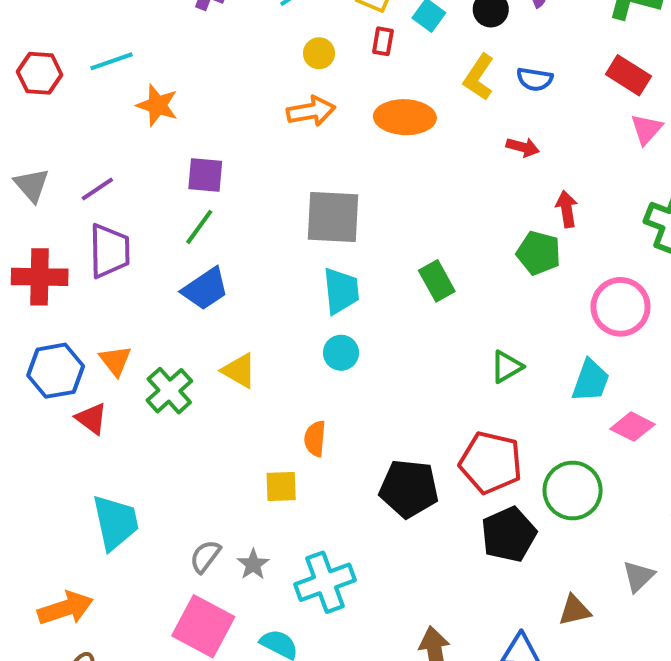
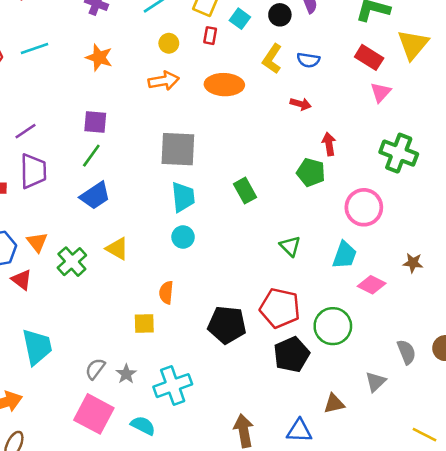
orange star: (157, 105) -> (99, 57), moved
green triangle: (507, 367) -> (290, 246), turned -45

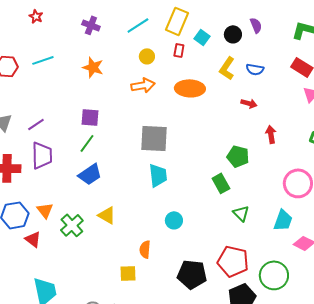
green pentagon: (311, 172) -> (238, 156), moved
green rectangle: (245, 191) -> (221, 183), moved
cyan circle: (183, 237) -> (174, 220), moved

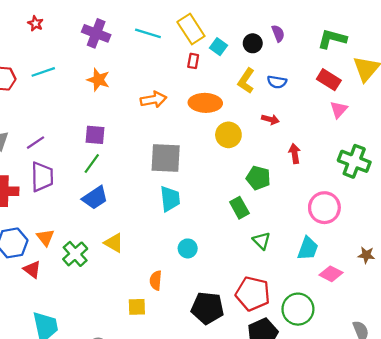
yellow rectangle: (177, 21) -> (191, 29), turned -56
purple cross: (91, 25) -> (96, 33), size x1.4
cyan line: (138, 25) -> (148, 33), turned 50
yellow circle: (147, 56) -> (228, 135), moved, size x1.5

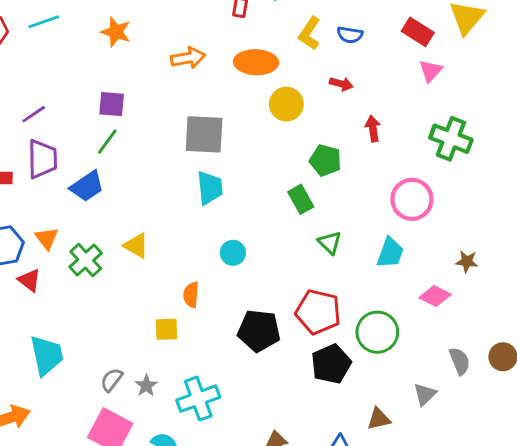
blue trapezoid: (95, 198) -> (87, 186), moved
pink diamond: (331, 274) -> (435, 296), moved

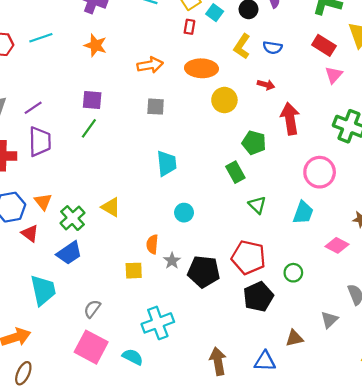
red arrow: (373, 129) -> (290, 119), size x1.6
gray square: (204, 134) -> (156, 107), moved, size x0.6
blue trapezoid: (87, 186) -> (69, 253), moved
green circle: (377, 332) -> (293, 273), size x0.6
gray star: (146, 386) -> (172, 261), moved

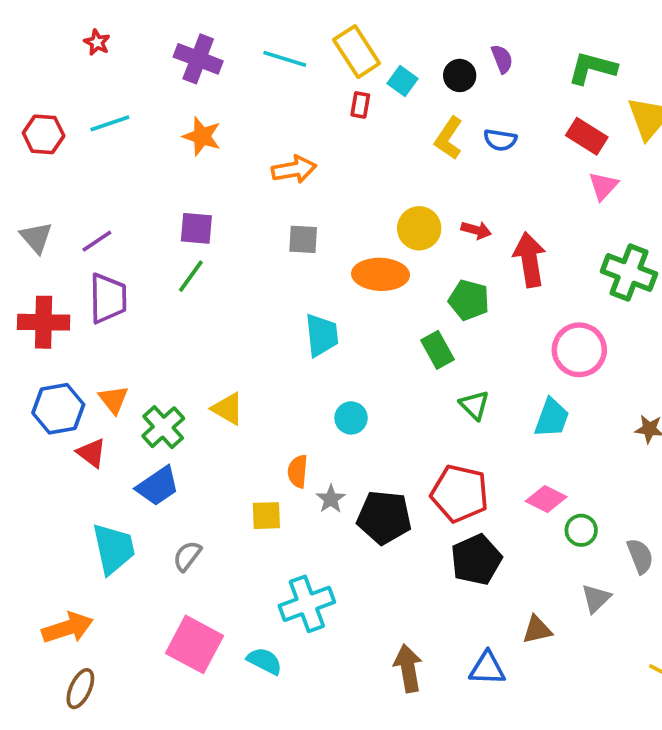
orange ellipse: (201, 68) -> (380, 274), moved
red arrow: (266, 85) -> (476, 230), moved
pink diamond: (337, 245) -> (546, 499), moved
green circle: (293, 273) -> (581, 530), moved
gray semicircle: (92, 309) -> (187, 556), moved

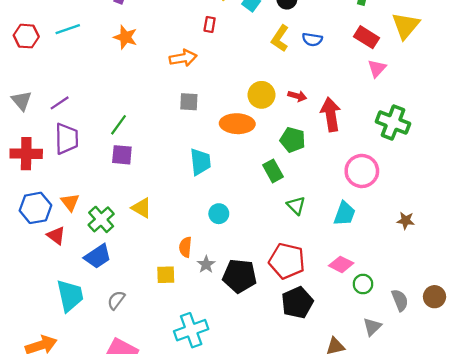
red rectangle: (360, 105) -> (210, 24), moved
purple square: (196, 228) -> (122, 155), moved

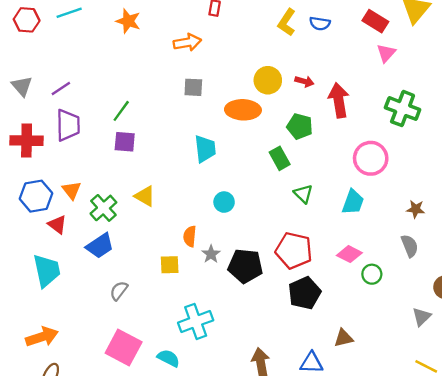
cyan trapezoid: (70, 296) -> (47, 271), moved
gray semicircle: (400, 300) -> (410, 246), moved
gray triangle: (372, 327) -> (422, 317), moved

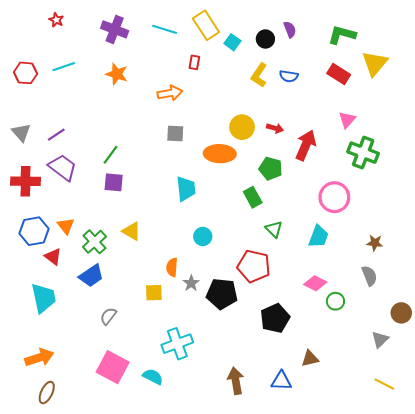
pink triangle: (386, 53) -> (347, 120), moved
red arrow: (339, 100) -> (306, 145), turned 32
purple trapezoid: (68, 125) -> (63, 167), turned -52
red pentagon: (294, 251) -> (254, 266), moved

